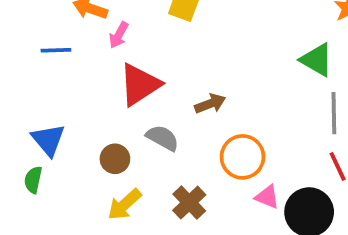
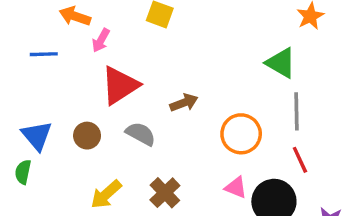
orange circle: (242, 157) -> (241, 134), moved
brown circle: (115, 159) -> (87, 136), moved

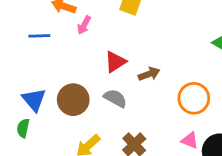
red triangle: (120, 85) -> (115, 62), moved, size x0.7
brown circle: (87, 136) -> (73, 100), size x1.5

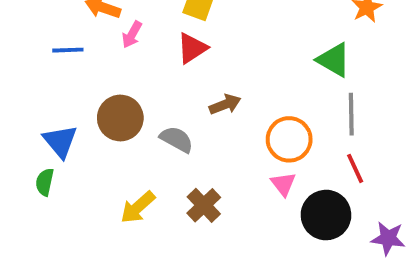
red triangle: (115, 62) -> (192, 48), moved
brown circle: (73, 100) -> (120, 118), moved
pink triangle: (190, 140) -> (283, 184), moved, turned 30

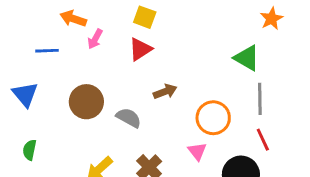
blue triangle: (60, 141) -> (25, 94), moved
pink triangle: (283, 184) -> (197, 151), moved

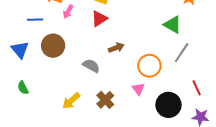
gray line: (260, 99) -> (182, 53), turned 35
brown circle: (86, 102) -> (53, 46), moved
red line: (263, 140) -> (197, 88), moved
green semicircle: (30, 150) -> (23, 88), turned -40

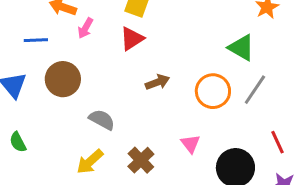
gray semicircle: (91, 66) -> (102, 120), moved
orange circle: (149, 66) -> (213, 91), moved

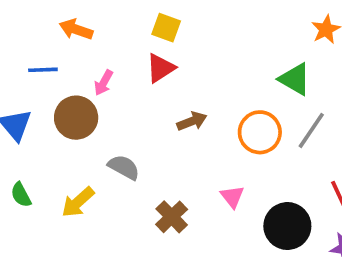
pink arrow: (85, 28) -> (104, 83), moved
yellow arrow: (90, 162) -> (78, 202), moved

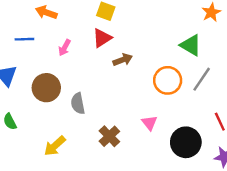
brown circle: (76, 118) -> (46, 88), moved
brown arrow: (192, 121) -> (123, 60), moved
gray semicircle: (124, 167) -> (78, 103), turned -130
yellow arrow: (78, 202) -> (55, 146), moved

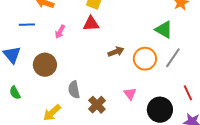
red triangle: (102, 38) -> (91, 24), turned 30
brown arrow: (123, 60) -> (116, 52), moved
gray semicircle: (78, 103) -> (74, 90), moved

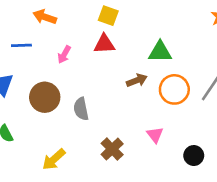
green triangle: (164, 30) -> (160, 52), moved, turned -30
gray semicircle: (74, 90) -> (81, 109), moved
black circle: (160, 110) -> (194, 156), size x0.6

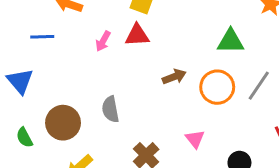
green triangle: (160, 52) -> (231, 41), moved
pink arrow: (64, 54) -> (103, 41), moved
brown circle: (45, 97) -> (63, 123), moved

